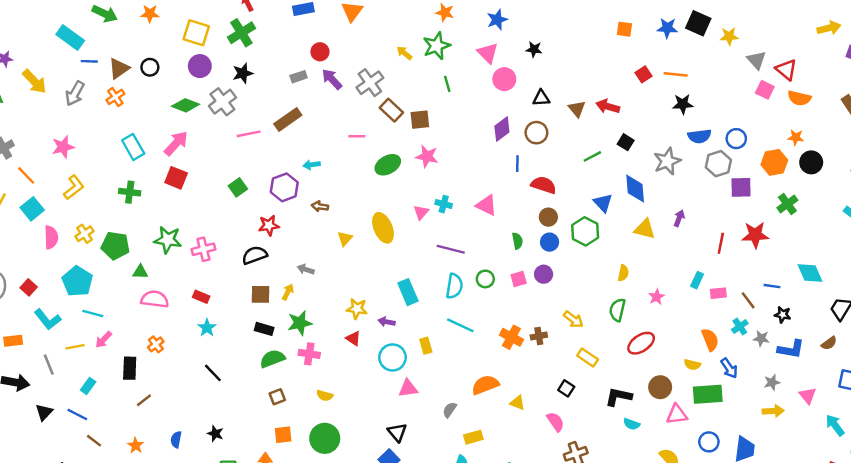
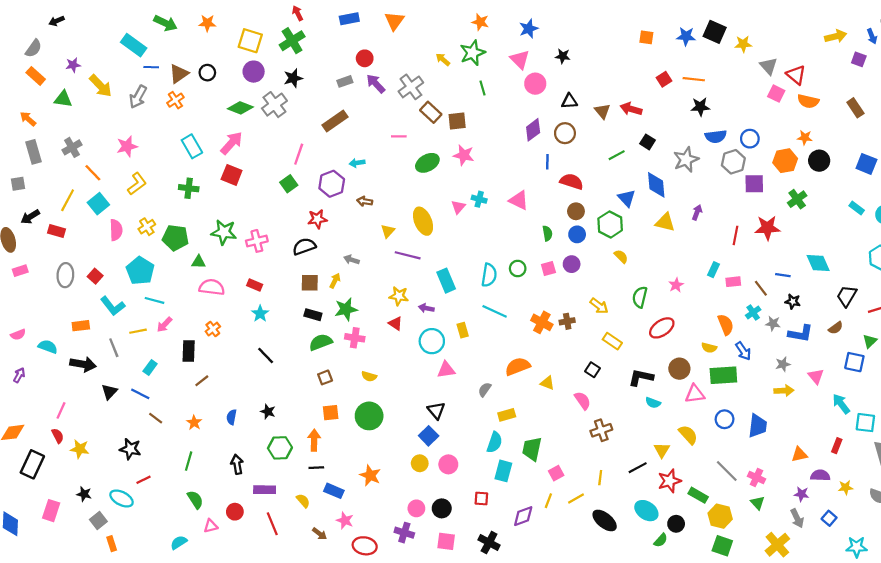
pink line: (249, 134) -> (299, 154), moved, turned -60
purple line: (451, 249) -> (408, 255), moved
yellow semicircle: (623, 273) -> (621, 256), moved, turned -56

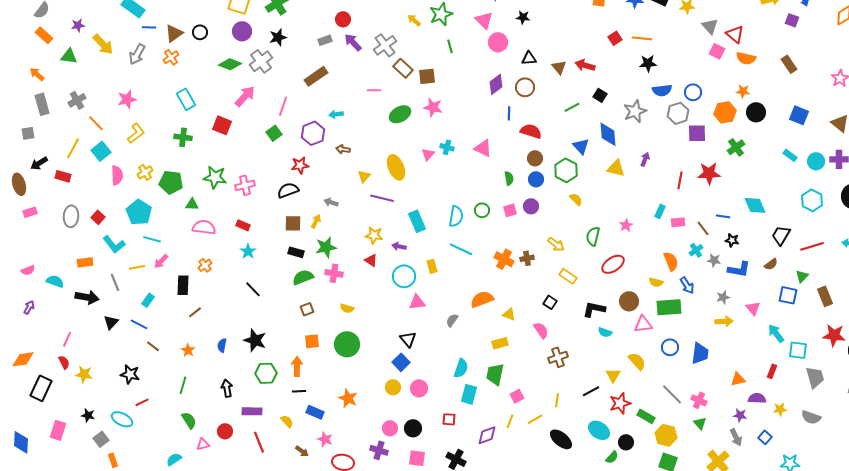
pink arrow: (232, 143) -> (245, 96), moved
black star: (268, 412) -> (255, 340), size x1.6
yellow rectangle: (507, 415) -> (500, 343), moved

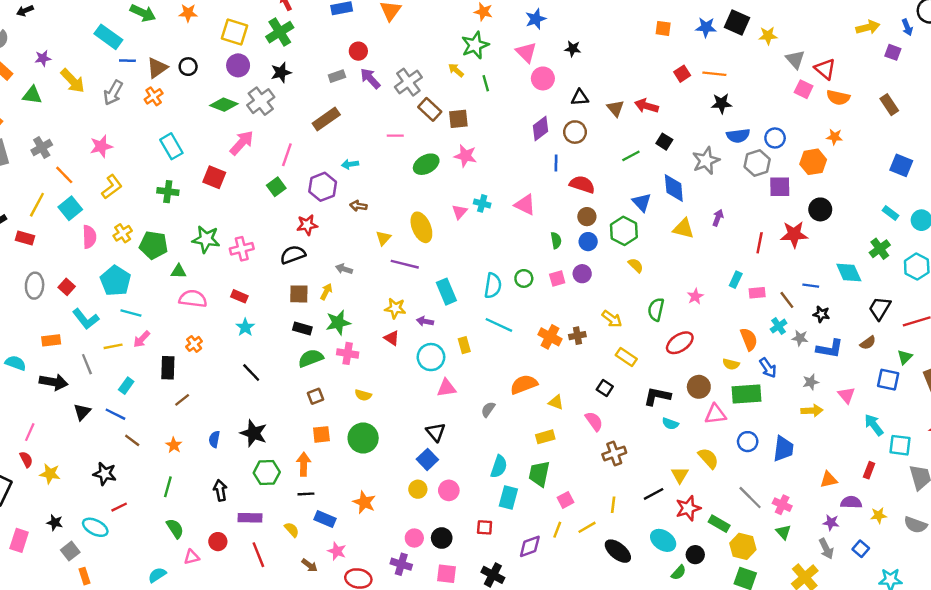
yellow arrow: (414, 20) -> (456, 70), moved
black circle: (756, 112) -> (820, 209), moved
green cross: (736, 147) -> (880, 249), moved

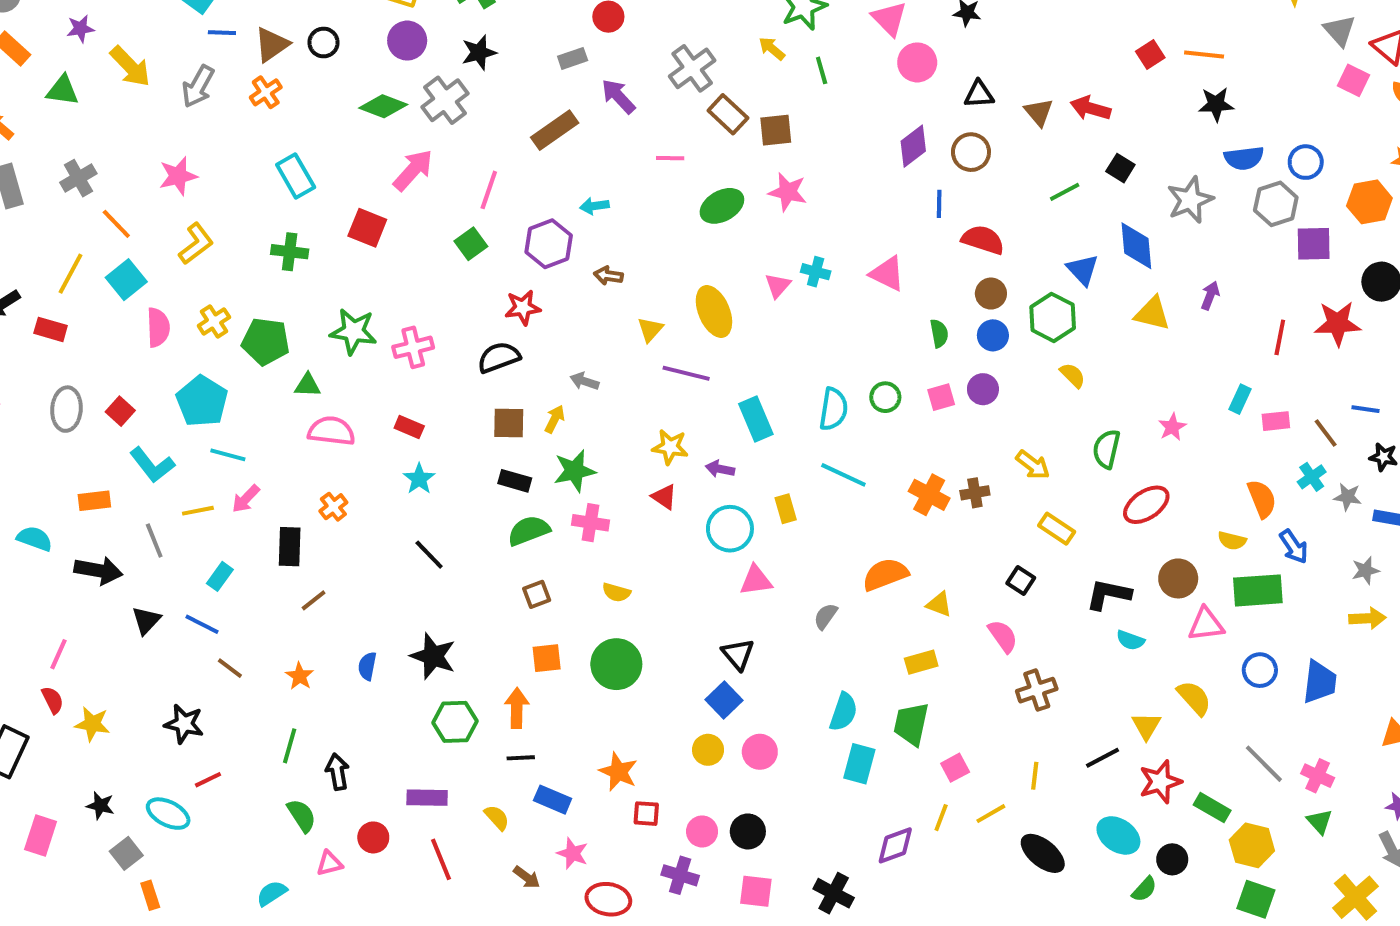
purple arrow: (370, 78) -> (618, 96), moved
black arrow: (220, 490) -> (337, 772), moved
red square: (485, 527) -> (646, 814), moved

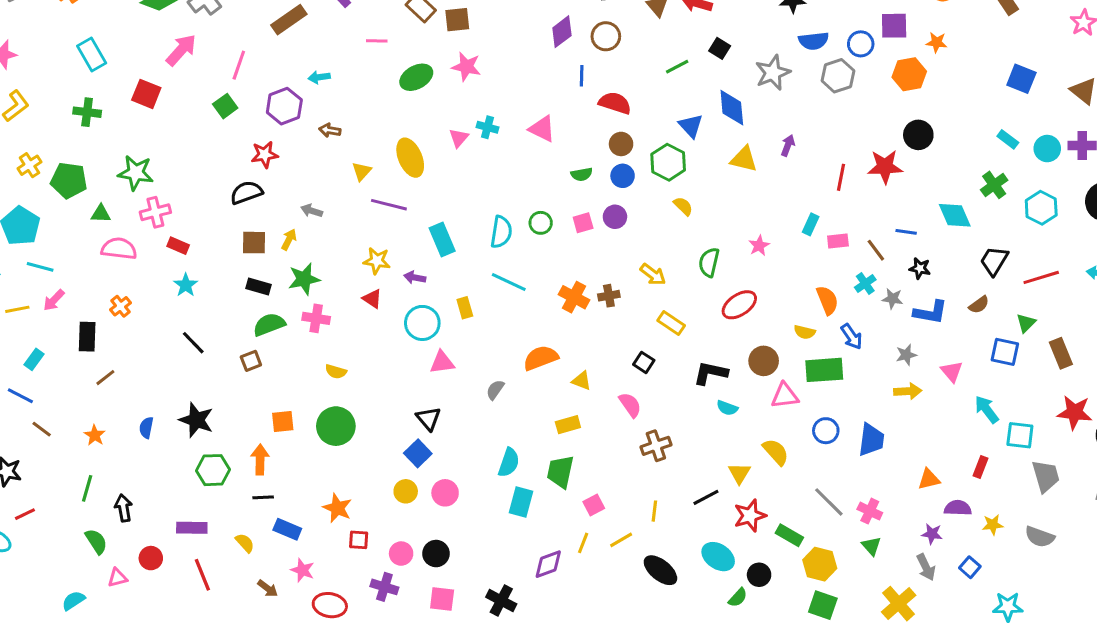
purple square: (1314, 244) -> (894, 26), moved
green semicircle: (939, 333) -> (582, 174), turned 90
pink cross: (413, 347) -> (155, 212), moved
brown square: (537, 594) -> (251, 361), moved

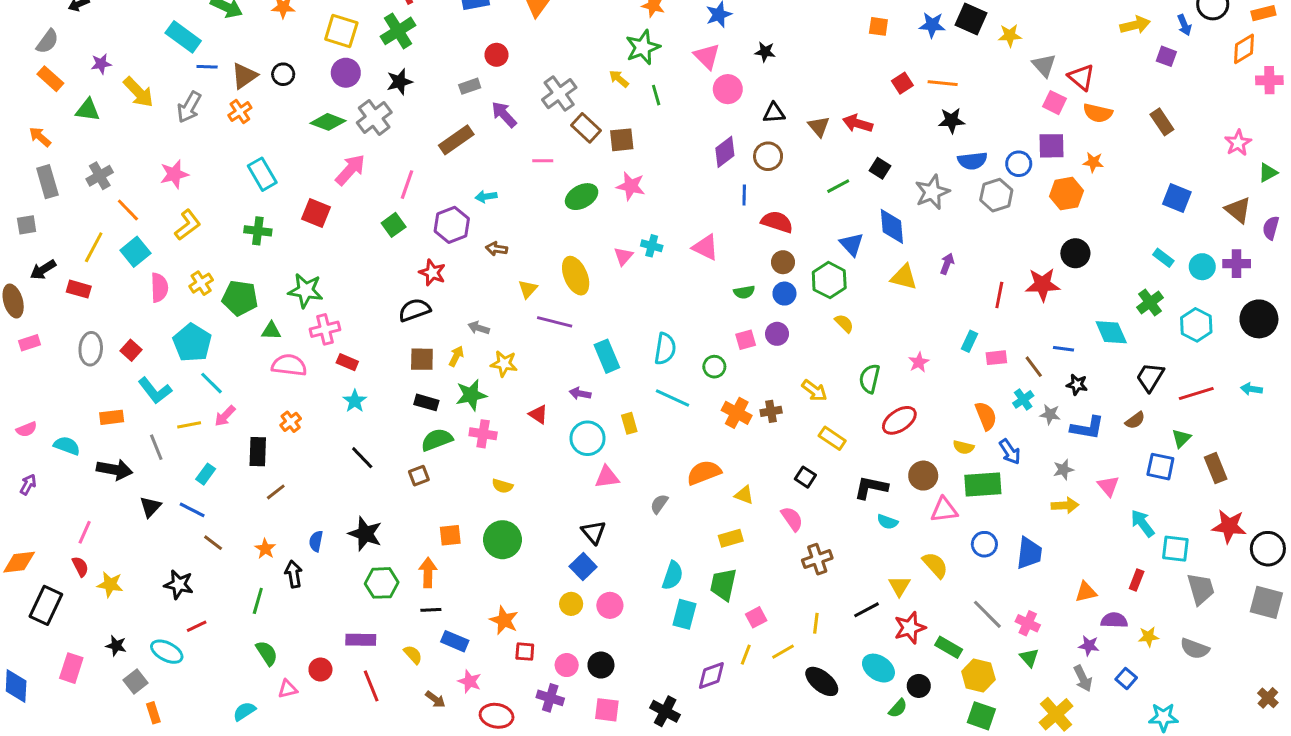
red star: (265, 155) -> (432, 273), turned 30
green circle: (541, 223) -> (714, 367), moved
yellow star: (377, 261) -> (504, 364), moved
cyan line: (40, 267) -> (212, 383), turned 30
black arrow: (124, 508) -> (294, 574), moved

